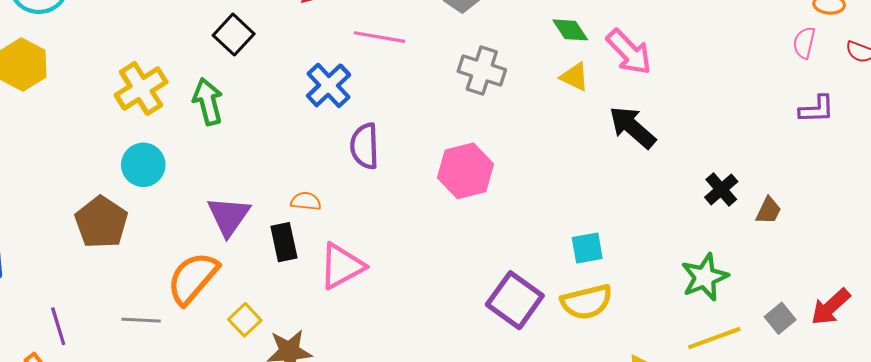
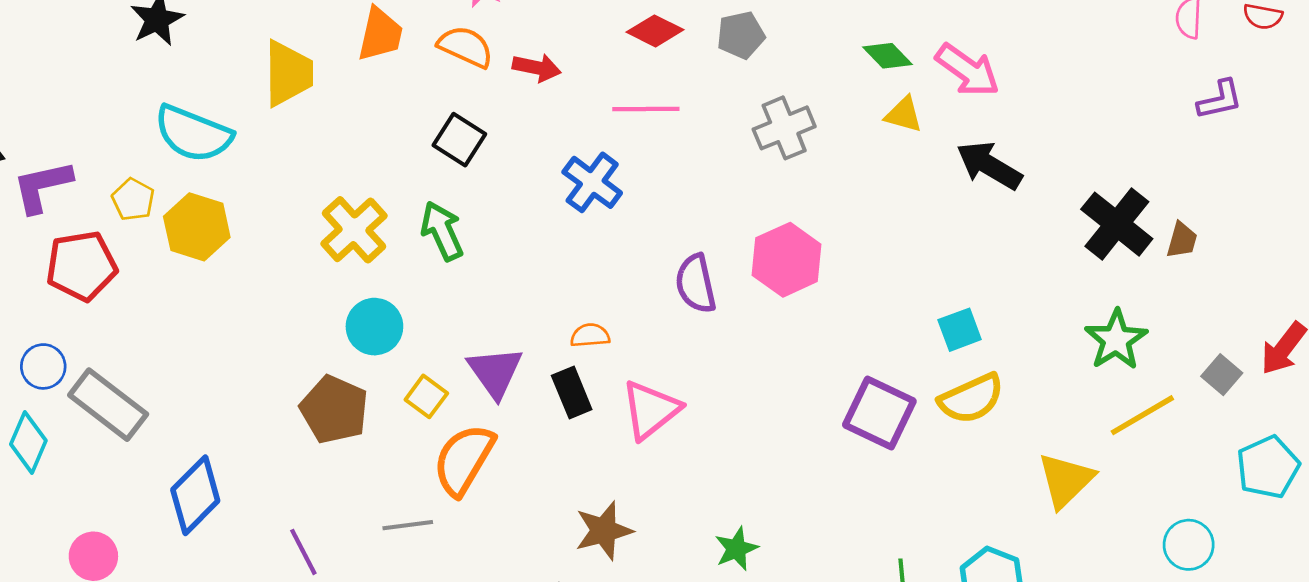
gray cross: (482, 70) -> (784, 128), turned -30
purple semicircle: (365, 146) -> (696, 284), moved
black cross: (721, 189) -> (1117, 224), size x1.6
yellow square: (245, 320) -> (426, 396), moved

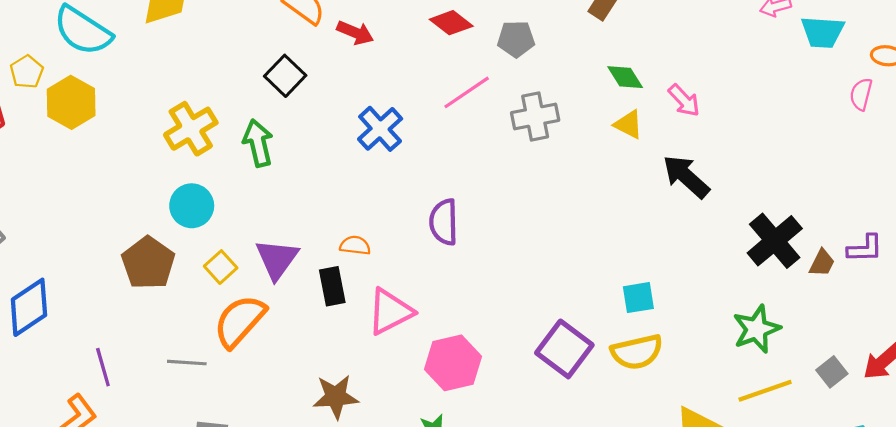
pink arrow: (968, 70) -> (684, 100), size x0.7
purple L-shape: (1220, 100) -> (865, 249), moved
pink line: (646, 109) -> (467, 92), moved, turned -45
pink hexagon: (787, 260) -> (453, 363), moved

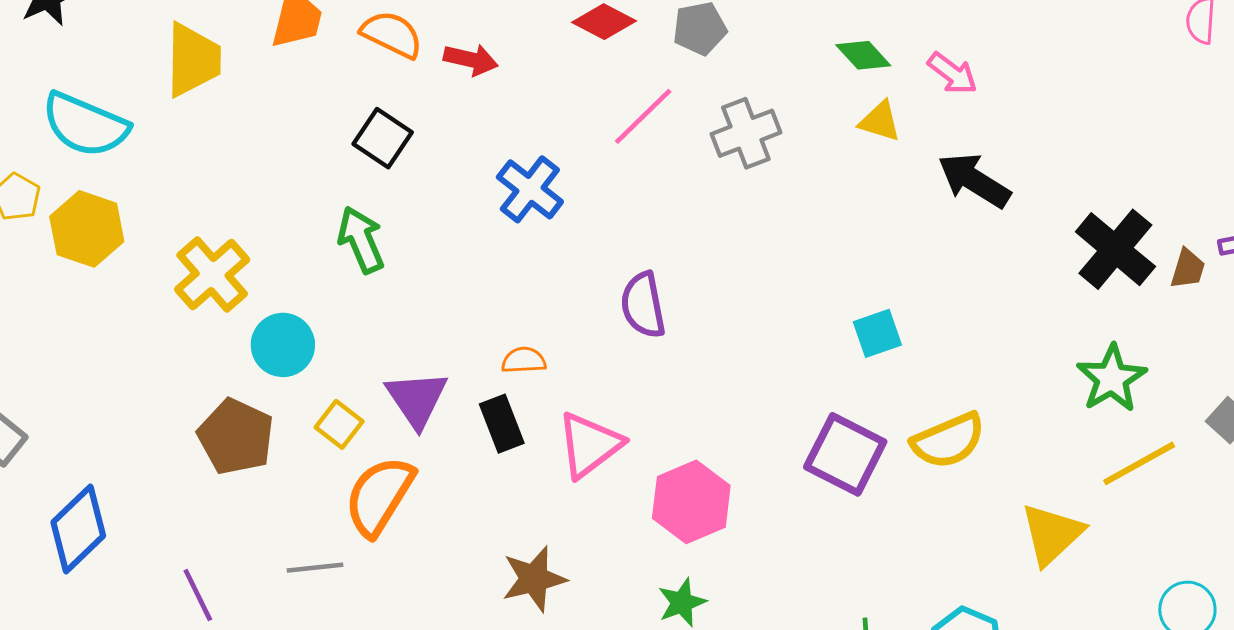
yellow cross: (191, 129) -> (212, 275), moved
cyan square: (638, 298) -> (877, 333), moved

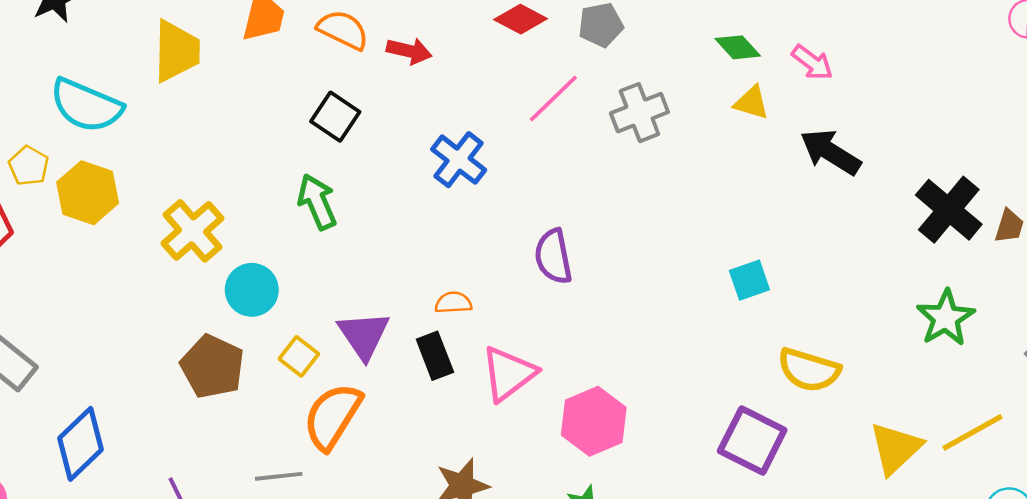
yellow semicircle: (948, 441) -> (809, 370), turned 40
purple square: (845, 454) -> (752, 441), moved
yellow line: (1139, 463) -> (973, 432), moved

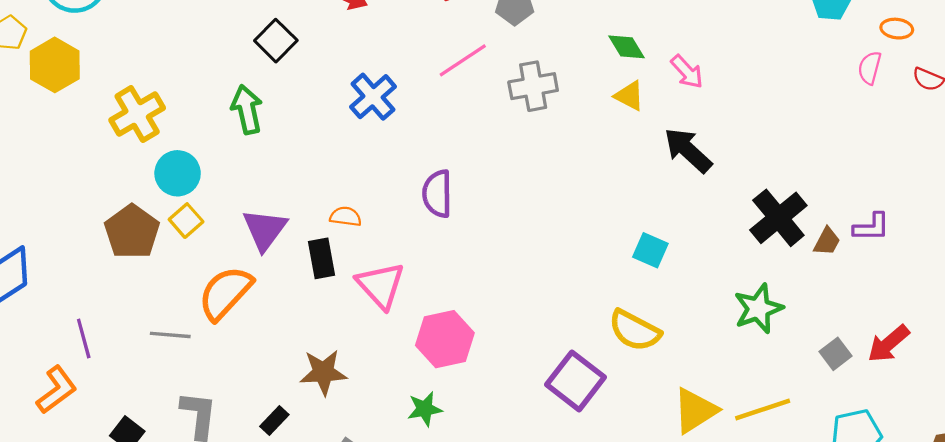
cyan square: (749, 280) -> (650, 250), moved, turned 32
yellow square: (299, 356) -> (186, 221), moved
pink triangle: (509, 374) -> (381, 285), turned -46

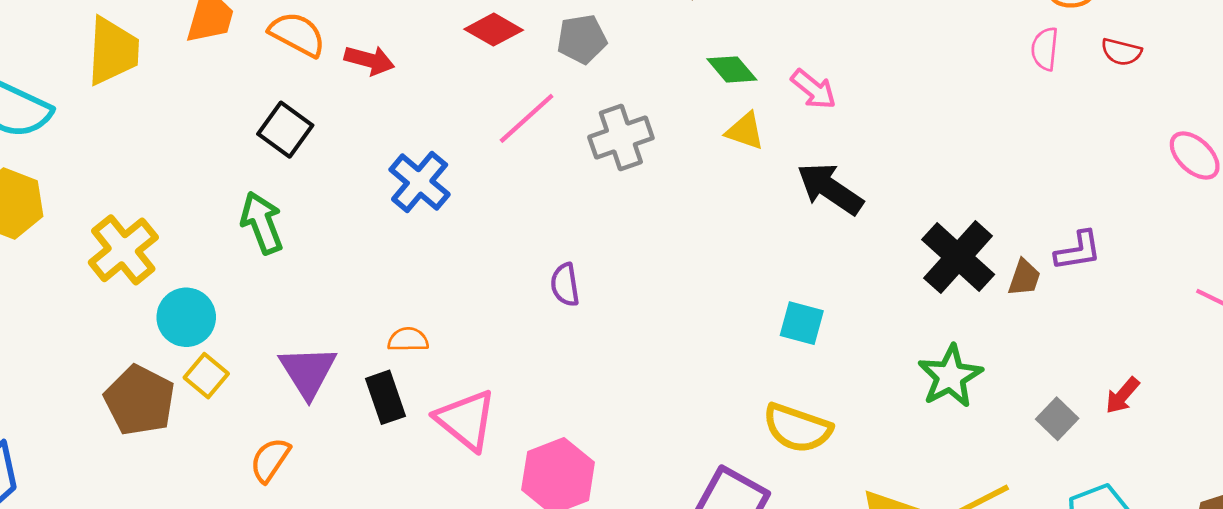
purple semicircle: (437, 194) -> (565, 285), moved, size x0.7
orange semicircle: (225, 293) -> (270, 460), size x0.6
red arrow: (889, 344) -> (1122, 395), size x0.7

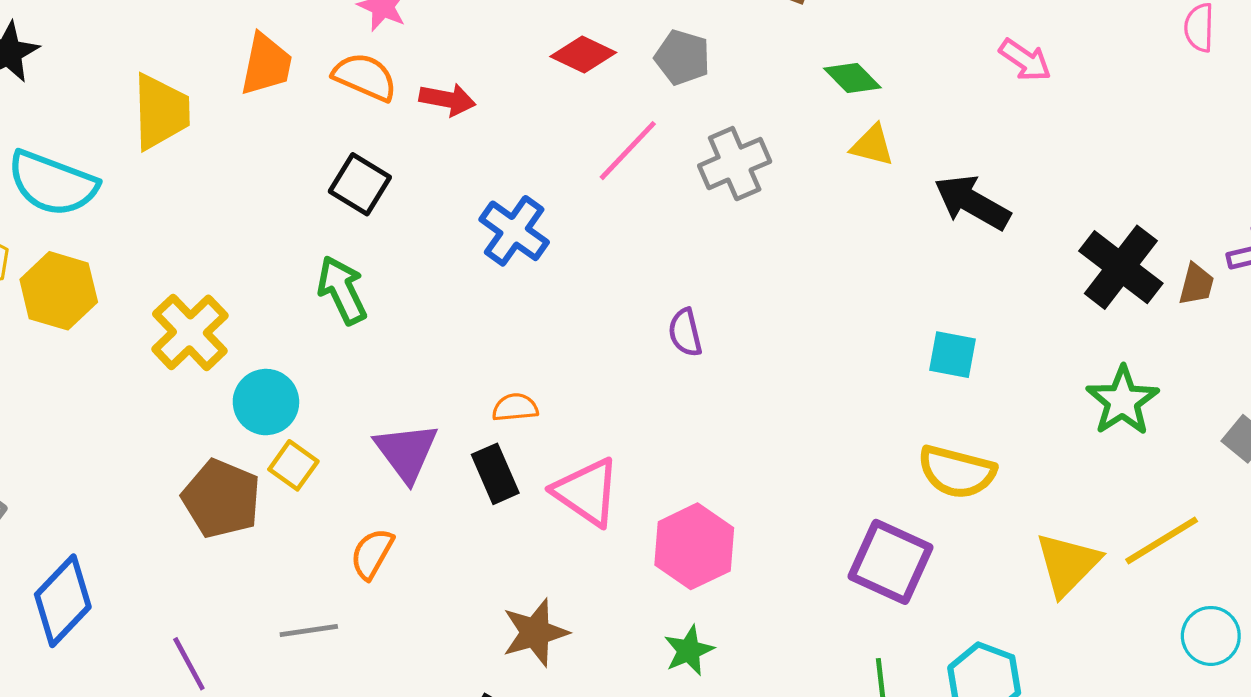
gray pentagon: (582, 39) -> (682, 57), turned 30
pink arrow: (814, 89) -> (1025, 60), moved

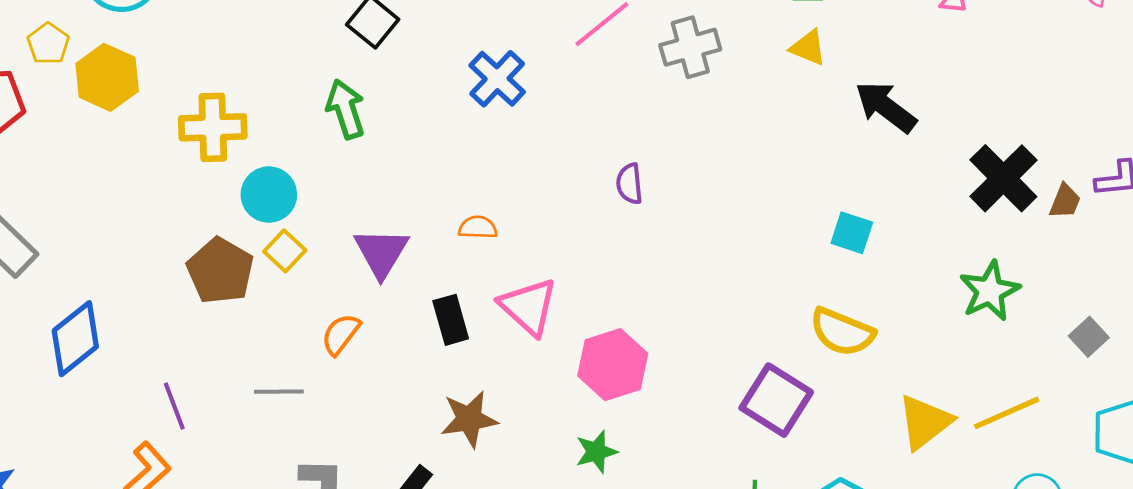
yellow cross: (190, 332) -> (213, 127), turned 34
black rectangle: (495, 474) -> (451, 320), moved

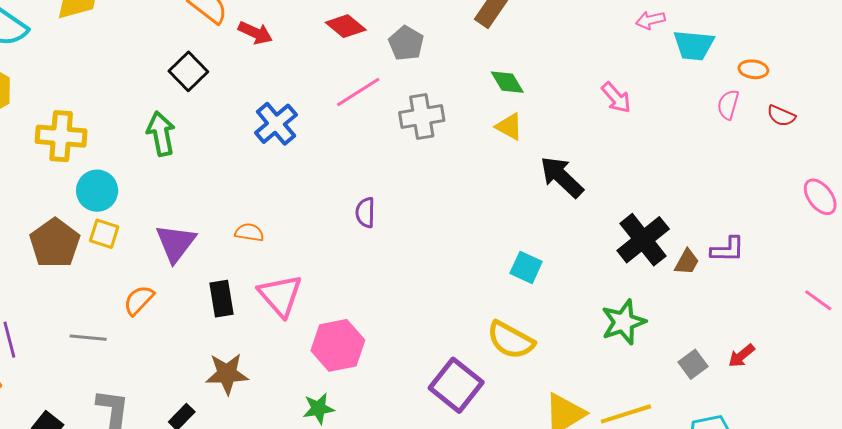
yellow square: (285, 251) -> (104, 234), turned -32

